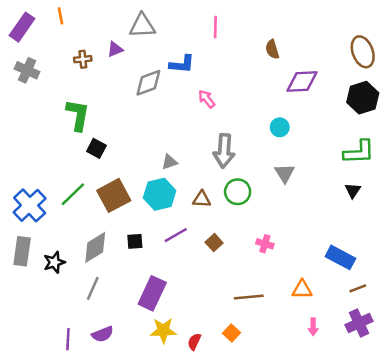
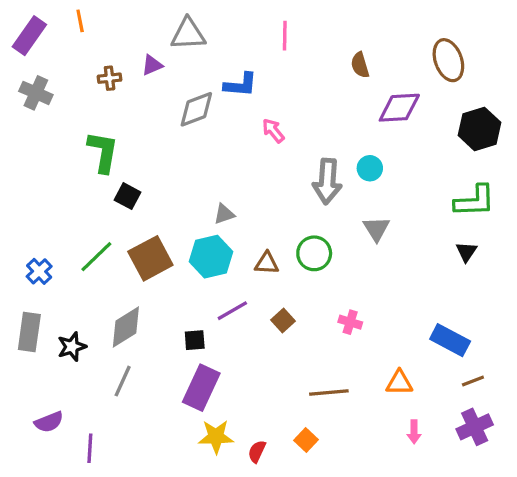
brown ellipse: (363, 52) -> (448, 60), moved
gray arrow: (224, 151) -> (327, 181), moved
blue cross: (30, 205) -> (39, 271), size x0.6
black square: (135, 241) -> (195, 340), moved
purple semicircle: (103, 334) -> (49, 422), moved

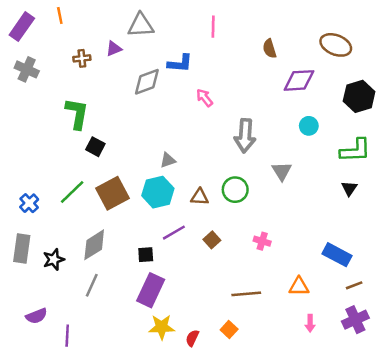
brown ellipse: (448, 60) -> (336, 45), turned -48
cyan circle: (370, 168) -> (309, 126), moved

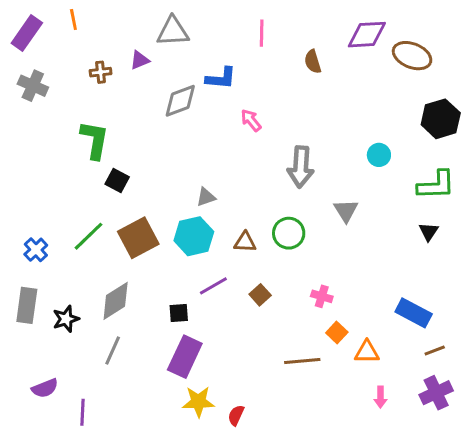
brown semicircle: (270, 49) -> (313, 62), moved
purple diamond: (299, 80) -> (367, 35), moved
orange square: (229, 329) -> (337, 332), moved

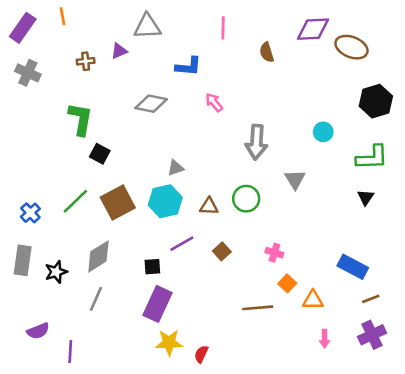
gray diamond: (180, 101) -> (151, 104), moved, turned 32

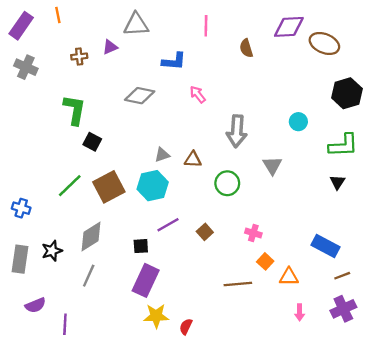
brown triangle: (209, 206) -> (193, 160), moved
blue cross: (30, 213) -> (21, 208), moved, turned -30
gray rectangle: (23, 260) -> (20, 259), moved

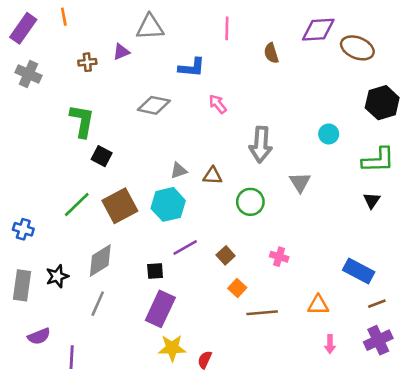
orange square: (265, 261) -> (237, 288), moved

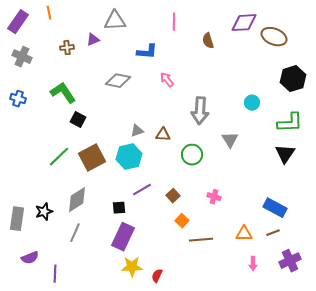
green L-shape: (82, 121) -> (63, 93), turned -44
black triangle: (372, 201) -> (285, 154), size x1.5
blue cross: (23, 229) -> (18, 99), moved
brown line: (377, 304) -> (273, 233), moved

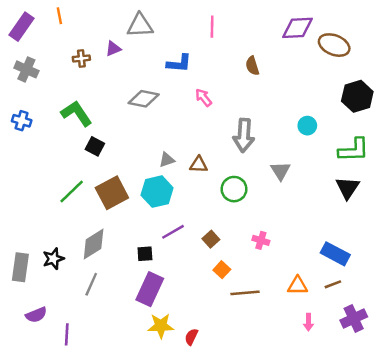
brown semicircle: (208, 41) -> (252, 66), moved

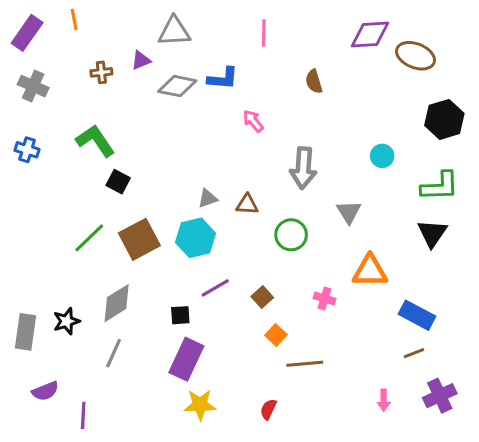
gray diamond: (144, 99) -> (177, 86), moved
orange triangle: (298, 286) -> (370, 271), moved, size x1.4
red semicircle: (191, 337) -> (268, 409), moved

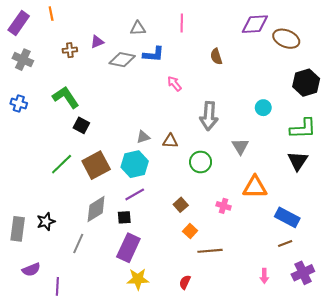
gray triangle: (174, 31) -> (138, 28), moved, size x0.7
purple line: (215, 288) -> (135, 194), moved
gray diamond: (117, 303) -> (96, 209), moved

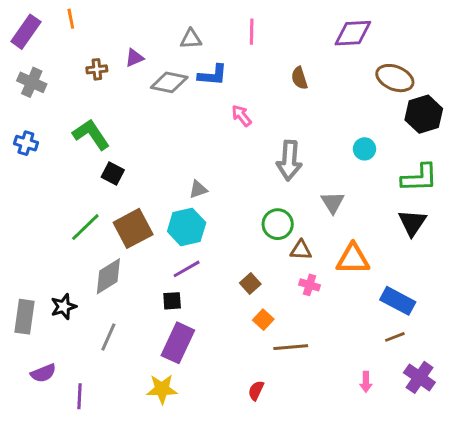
brown ellipse: (286, 39) -> (395, 78), moved
brown triangle: (170, 141) -> (301, 250), moved
gray diamond: (96, 209) -> (108, 276), moved
purple cross: (303, 273) -> (419, 377), turned -30
yellow star: (138, 279) -> (162, 389), moved

